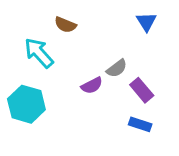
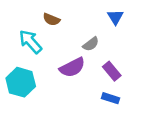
gray semicircle: (117, 68) -> (91, 44), moved
purple semicircle: (92, 86) -> (72, 67), size x1.5

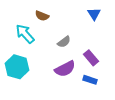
gray semicircle: (91, 44) -> (64, 42), moved
purple semicircle: (72, 67) -> (65, 69), moved

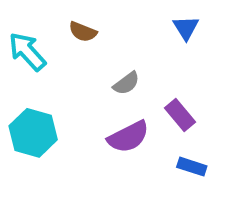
cyan arrow: (25, 34) -> (27, 52), moved
blue rectangle: (90, 80) -> (192, 167), moved

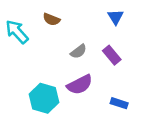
purple rectangle: (180, 115) -> (112, 55), moved
cyan hexagon: (33, 133) -> (44, 98), moved

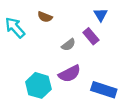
purple rectangle: (112, 55) -> (91, 36), moved
blue rectangle: (119, 103) -> (104, 90), size x1.6

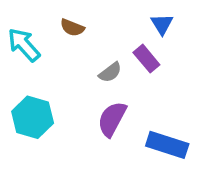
purple semicircle: (70, 74) -> (112, 119), turned 145
cyan hexagon: (38, 85) -> (33, 117), moved

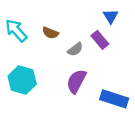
brown semicircle: (72, 28) -> (50, 33), moved

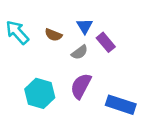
blue triangle: (111, 16) -> (85, 26), moved
cyan hexagon: (22, 80) -> (40, 93), moved

